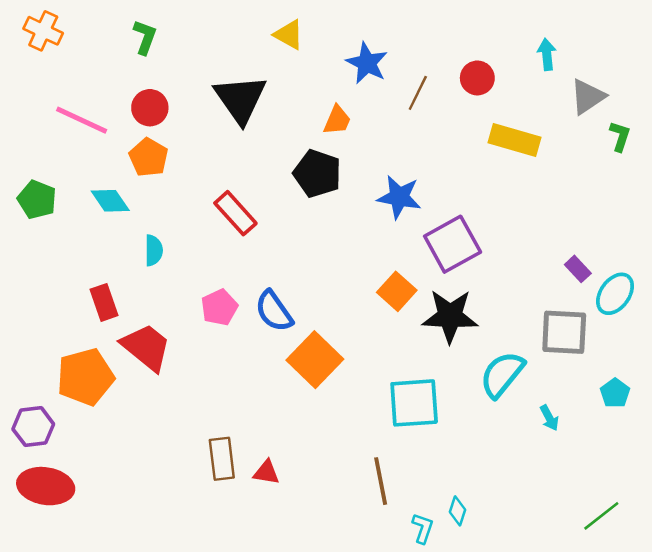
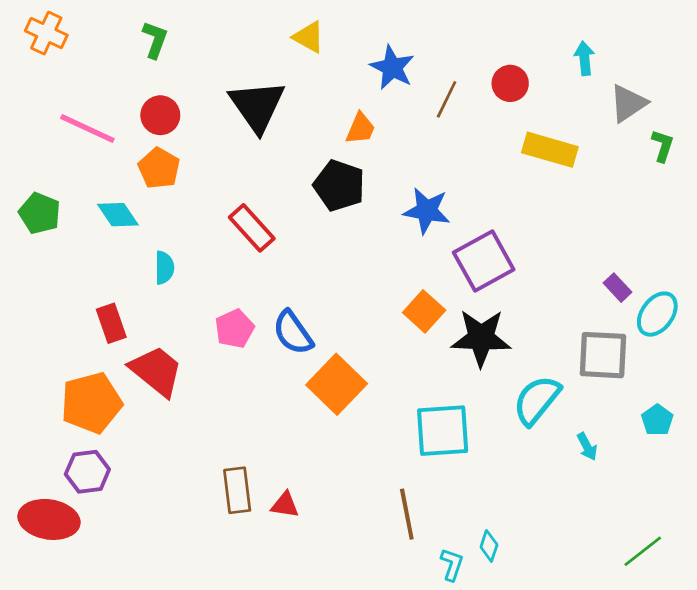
purple hexagon: (33, 427) -> (87, 472), moved

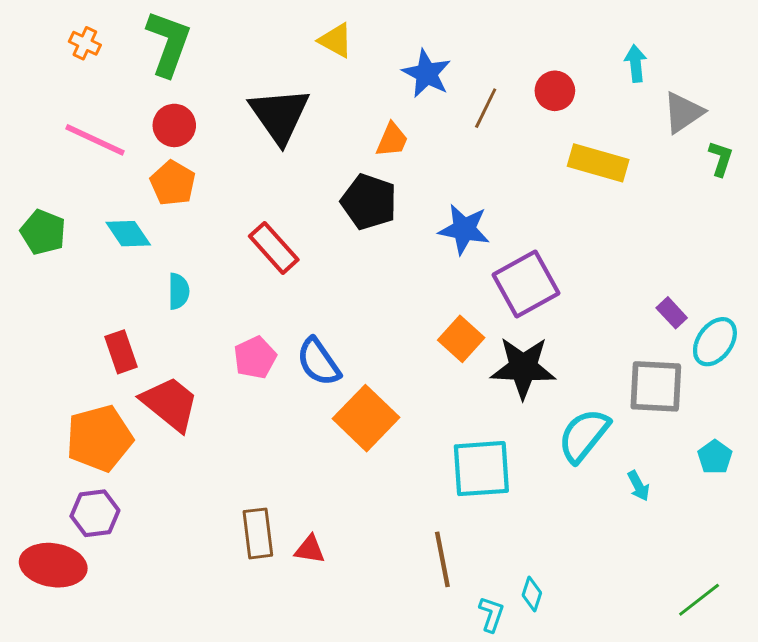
orange cross: (46, 33) -> (85, 43), moved, size x0.7
green L-shape: (155, 40) -> (169, 43), size x1.6

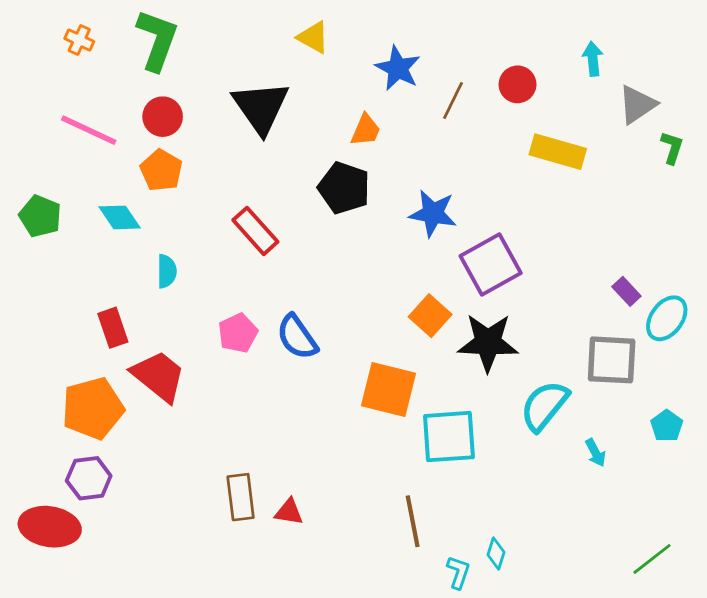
orange square: (366, 418) -> (388, 390), moved, turned -30

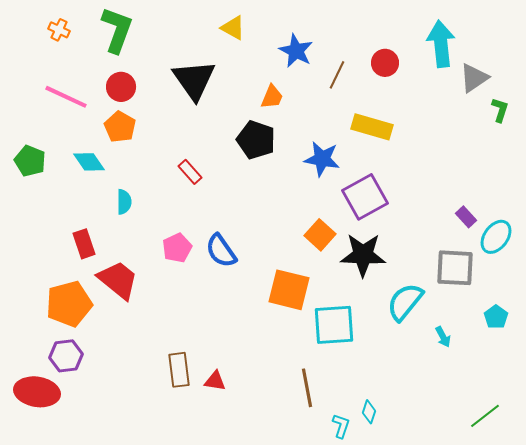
cyan arrow: (593, 59) -> (441, 44), size x1.8
yellow rectangle: (558, 152) -> (372, 127), moved
red rectangle: (255, 231) -> (190, 172), size x0.7

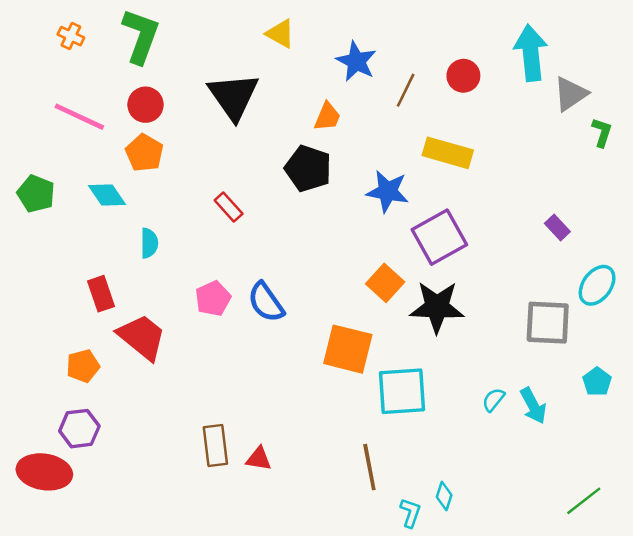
purple rectangle: (466, 217) -> (557, 227), moved
cyan semicircle: (405, 302) -> (494, 400), moved, size x0.5
orange pentagon: (69, 304) -> (83, 366), size x0.6
cyan arrow: (443, 337) -> (533, 406), size x1.4

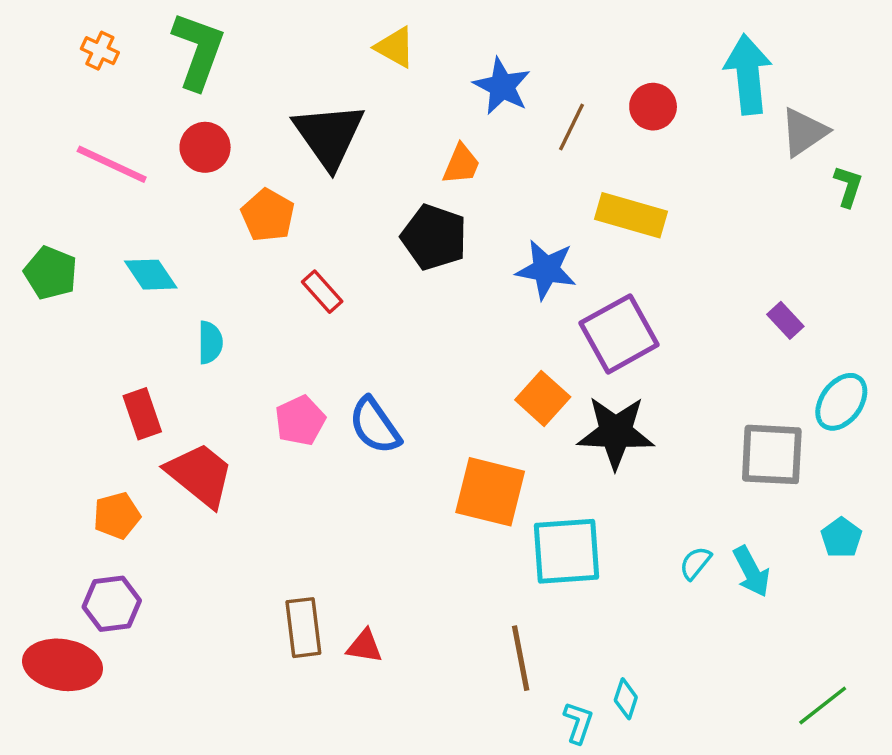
orange pentagon: (144, 153) -> (268, 215), moved

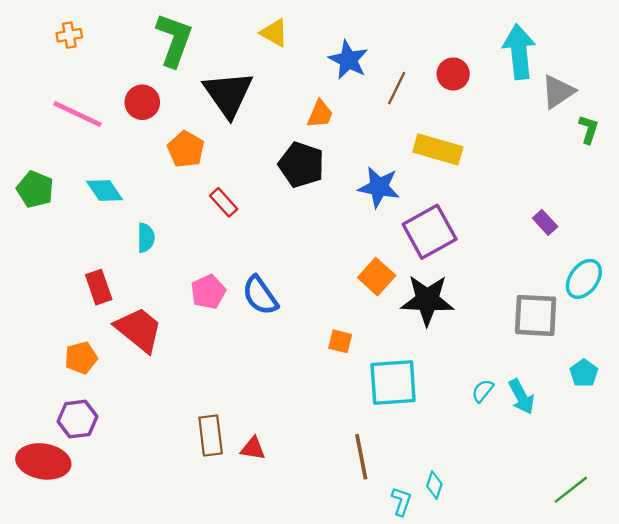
orange cross: (100, 51) -> (69, 35), turned -35
green L-shape: (198, 51) -> (174, 40), moved
orange square: (490, 492) -> (340, 341), size x0.5

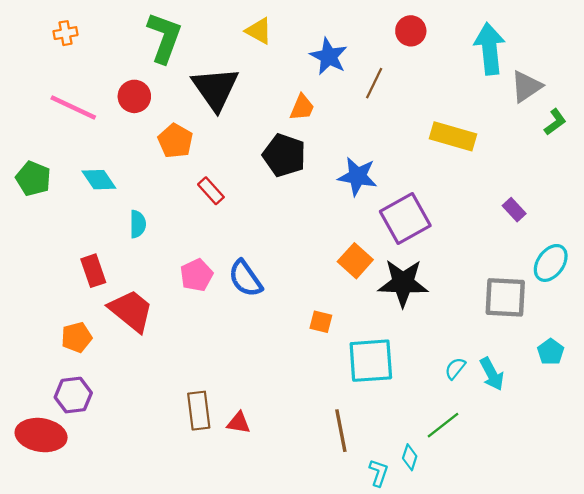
red circle: (453, 74) -> (411, 31), moved
green L-shape: (589, 129) -> (555, 122), turned 36
yellow rectangle: (438, 149) -> (453, 136), moved
green line: (571, 490) -> (443, 425), moved

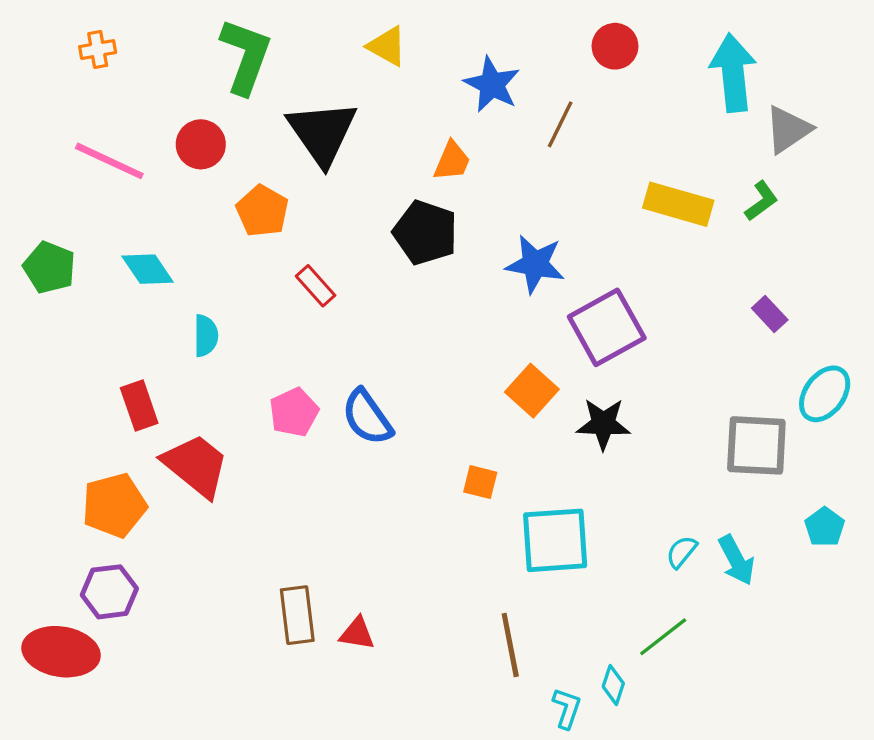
green L-shape: (555, 122) -> (761, 201), moved
black star: (403, 283) -> (603, 424), size x0.7
orange pentagon: (77, 337) -> (114, 505), size x1.4

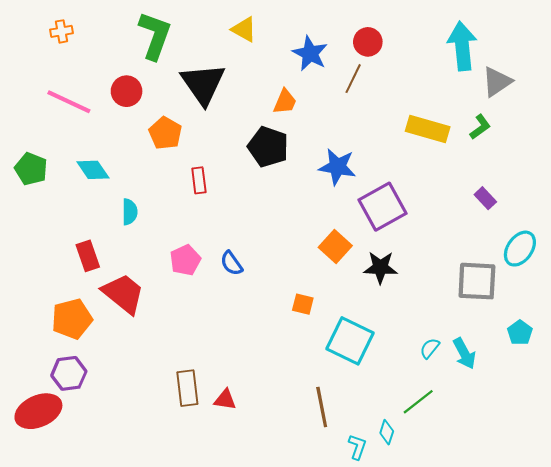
red circle: (615, 46) -> (368, 42), moved
red rectangle: (316, 286) -> (199, 180), turned 35
blue semicircle: (367, 417) -> (231, 263), size x0.7
cyan square: (555, 540) -> (350, 341), turned 30
red ellipse: (61, 652) -> (38, 411), turned -33

